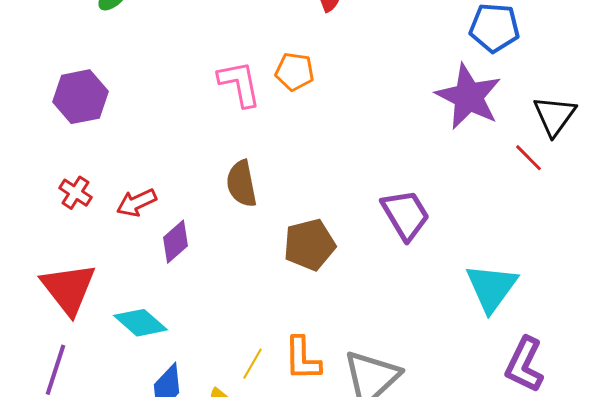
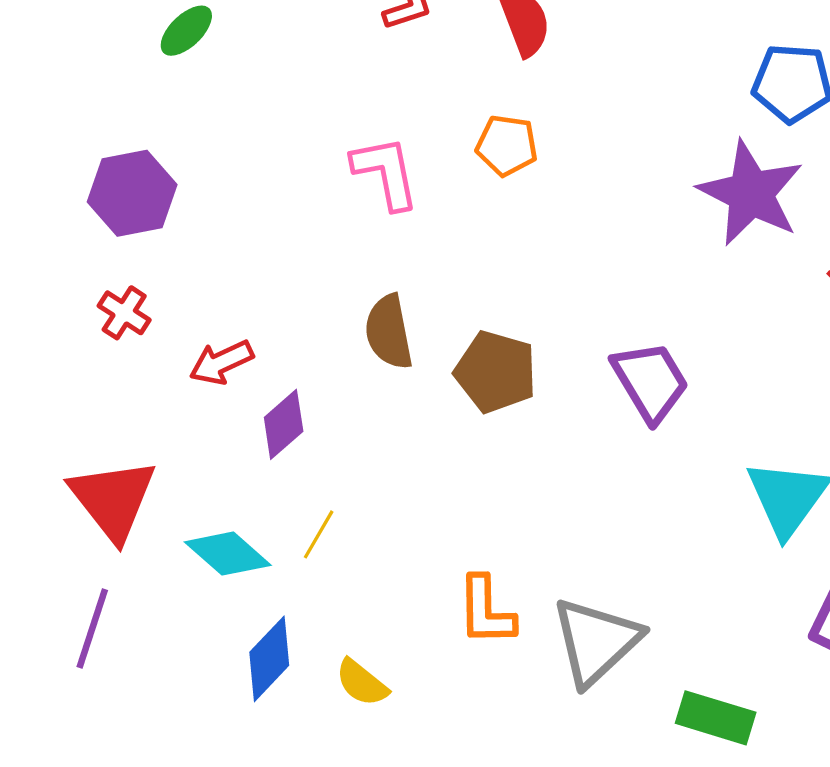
orange pentagon: (294, 72) -> (507, 145), moved
red cross: (75, 193) -> (124, 313), moved
brown pentagon: (309, 245) -> (496, 372), moved, turned 30
yellow line: (252, 364) -> (319, 534), moved

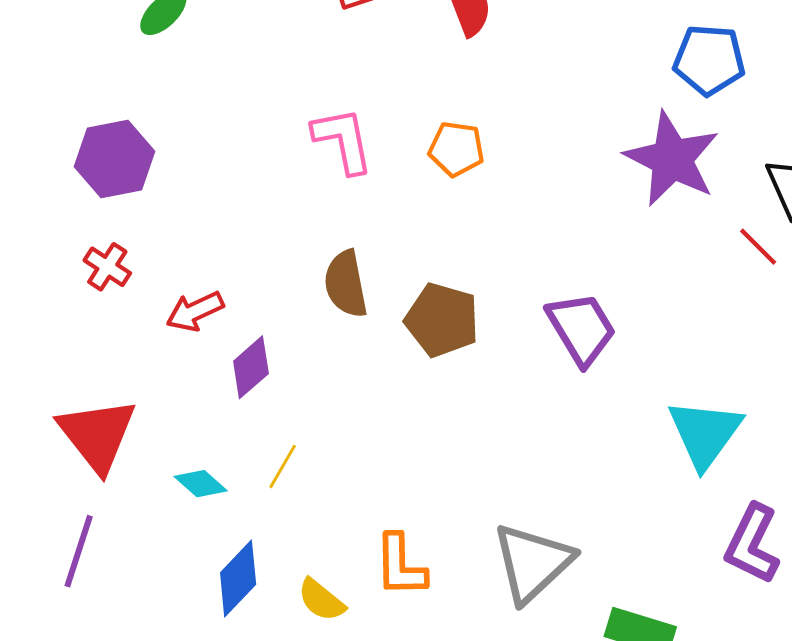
orange pentagon: (507, 145) -> (456, 149), moved
cyan diamond: (228, 554) -> (201, 484), size x0.7
orange L-shape: (486, 611) -> (400, 566), moved

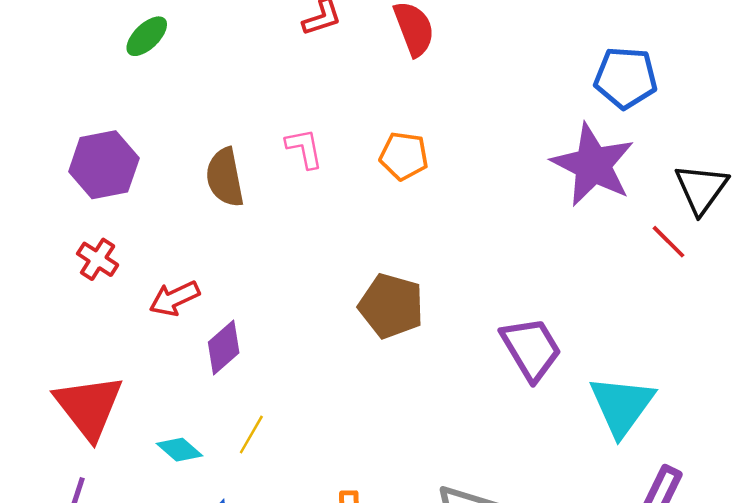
pink L-shape: (343, 140) -> (304, 148), size x0.7
brown semicircle: (346, 284) -> (225, 177), moved
purple trapezoid: (581, 329) -> (531, 349), moved

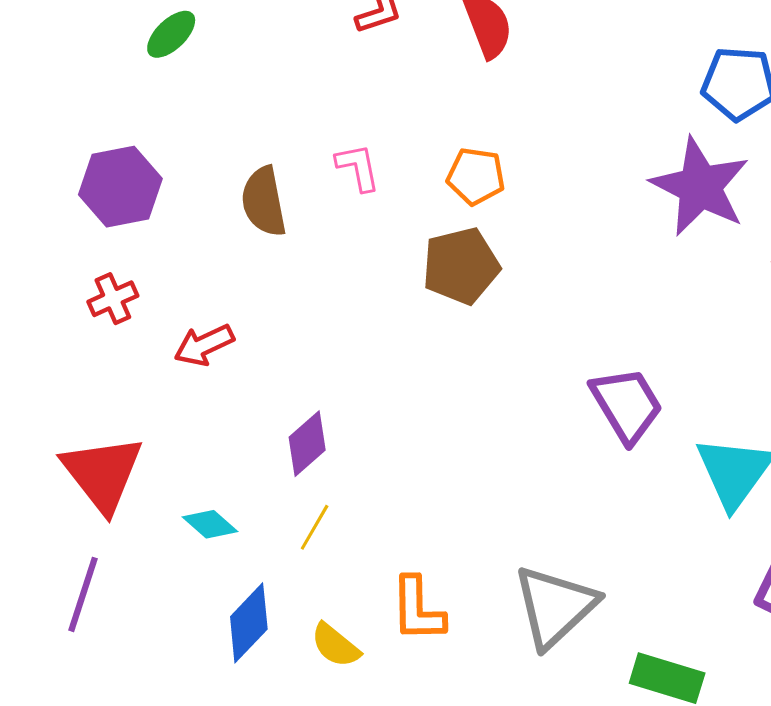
red cross: (98, 259) -> (113, 299), turned 33
brown pentagon: (391, 306) -> (461, 266), moved, turned -30
purple diamond: (224, 348) -> (307, 444), moved
yellow line: (251, 434) -> (315, 527), moved

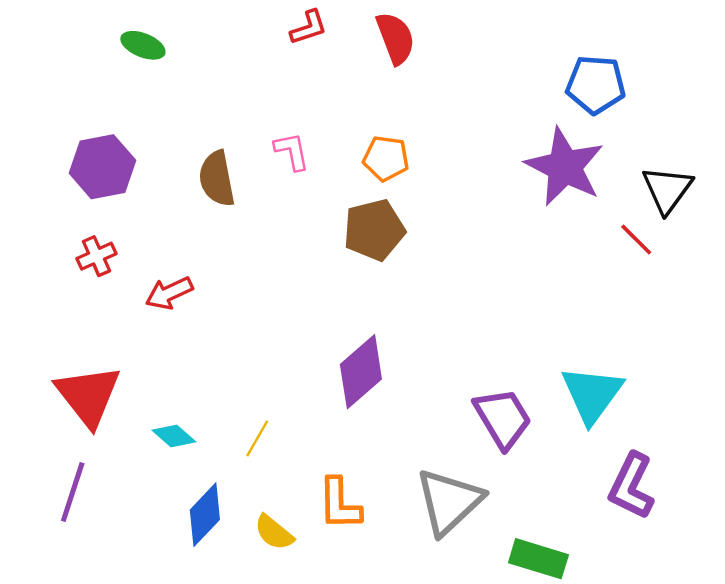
green ellipse: (171, 34) -> (143, 45), turned 66
purple trapezoid: (627, 405) -> (503, 418), moved
purple diamond: (307, 444) -> (361, 372), moved, size x1.4

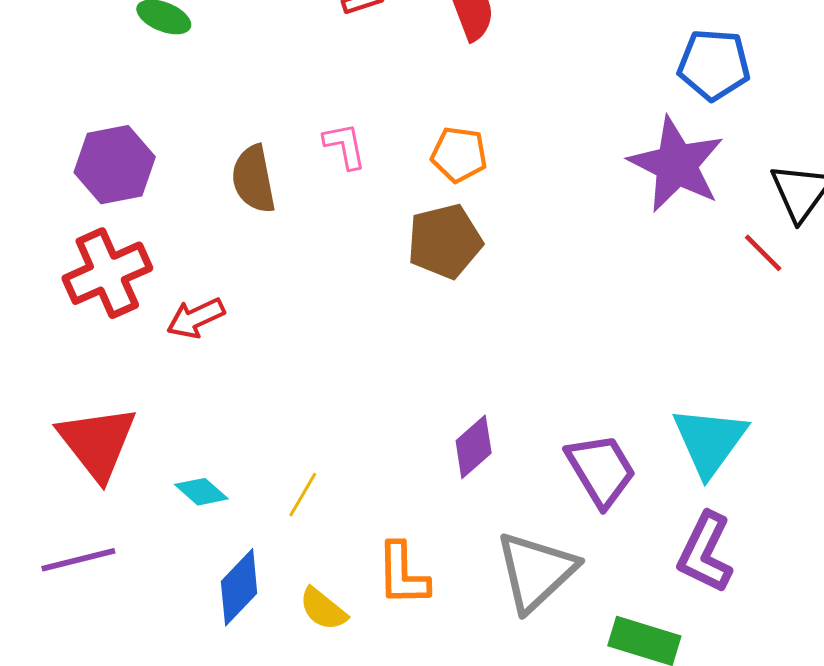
red cross: (96, 256) -> (107, 273), size x1.8
purple diamond: (361, 372) -> (474, 447), moved, size x0.7
purple L-shape: (631, 486) -> (705, 553), moved
purple line: (73, 492) -> (78, 560), turned 58

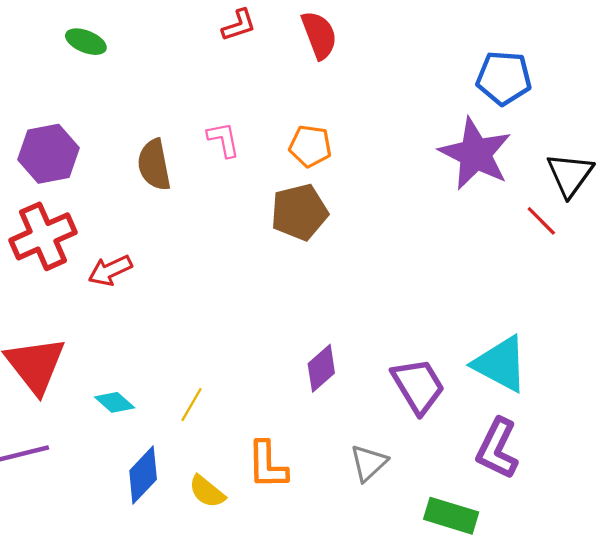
cyan triangle: (710, 441) -> (501, 364), turned -38
gray triangle: (536, 571) -> (369, 463), size x0.6

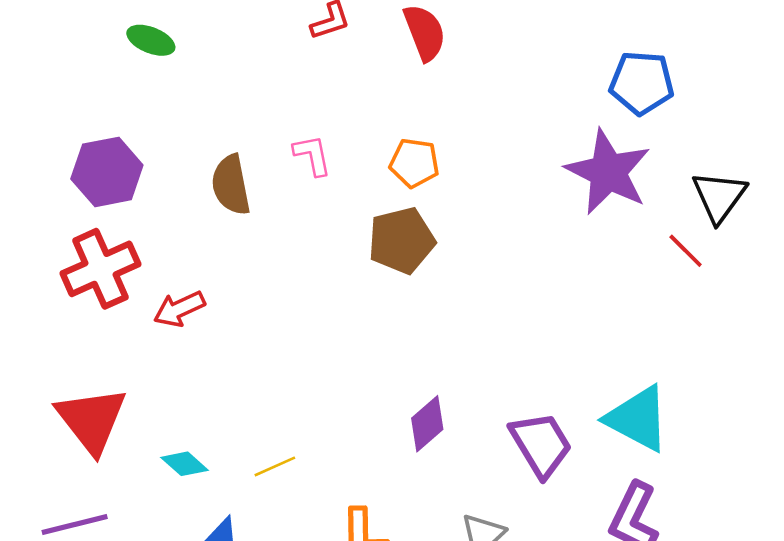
yellow line: (192, 405) -> (275, 466), turned 36

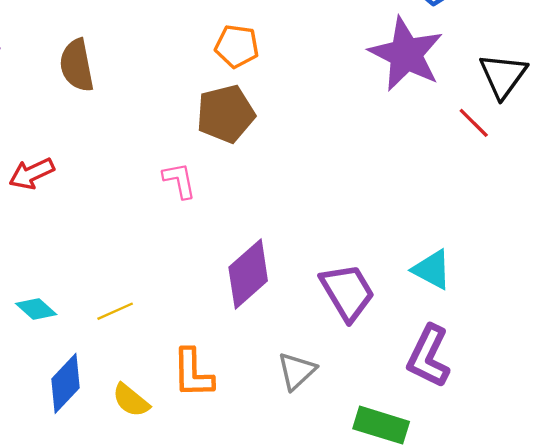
pink L-shape: (312, 155) -> (179, 180), moved
cyan triangle: (638, 419) -> (432, 269), size x0.7
purple diamond: (427, 424) -> (248, 274), size x1.4

